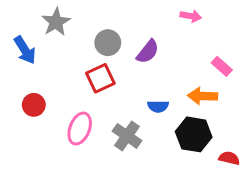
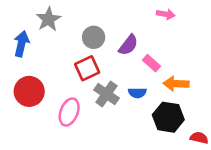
blue arrow: (25, 50) -> (21, 44), turned -135
pink rectangle: (222, 66) -> (152, 63), moved
red circle: (34, 105) -> (29, 91), size x1.5
gray cross: (127, 136) -> (106, 94), moved

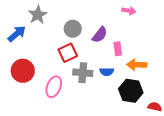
blue arrow: (21, 44) -> (17, 34), turned 36
pink rectangle: (152, 63) -> (118, 49), turned 40
gray cross: (106, 94) -> (83, 73), turned -30

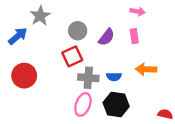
pink rectangle: (118, 49) -> (134, 36), moved
pink ellipse: (54, 87) -> (83, 104), moved
black hexagon: (131, 91) -> (116, 104), moved

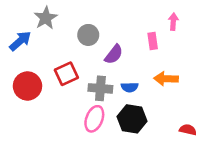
pink arrow: (137, 11) -> (173, 22), moved, turned -96
purple semicircle: (106, 37) -> (114, 54), moved
red square: (72, 56) -> (66, 74), moved

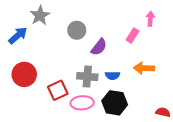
pink rectangle: (153, 41) -> (132, 35), turned 40
red square: (66, 74) -> (58, 90), moved
pink ellipse: (94, 119) -> (82, 103), turned 65

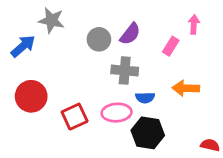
gray star: (40, 16) -> (51, 20), turned -30
purple semicircle: (99, 47) -> (130, 34), moved
gray cross: (87, 76) -> (125, 71), moved
pink ellipse: (82, 103) -> (117, 113), moved

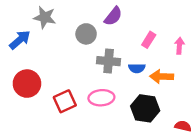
pink arrow: (194, 24) -> (179, 46), moved
purple semicircle: (130, 34) -> (113, 16), moved
blue semicircle: (145, 98) -> (137, 68), moved
black hexagon: (148, 133) -> (145, 108), moved

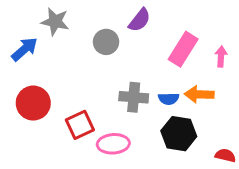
pink rectangle: (149, 40) -> (183, 49), size x1.6
gray cross: (109, 61) -> (134, 97), moved
blue semicircle: (137, 68) -> (169, 99), moved
pink ellipse: (101, 98) -> (113, 144), moved

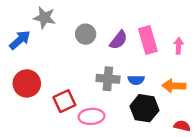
purple semicircle: (139, 20) -> (119, 40), moved
pink rectangle: (183, 49) -> (148, 40), turned -48
orange arrow: (199, 94) -> (174, 86), moved

